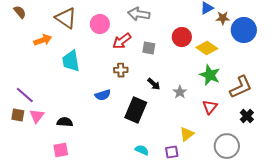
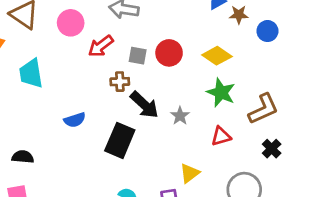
blue circle: (244, 30) -> (267, 31), size x0.6
red circle: (182, 37) -> (169, 53), moved
brown cross: (121, 70) -> (120, 82), moved
black arrow: (154, 84) -> (144, 105), size x1.6
red triangle: (210, 107) -> (221, 136), turned 35

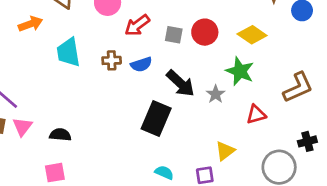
brown cross: (120, 82) -> (112, 60), moved
green star: (221, 93) -> (240, 71), moved
blue semicircle: (75, 120) -> (141, 64), moved
black cross: (272, 149) -> (307, 141), moved, turned 30

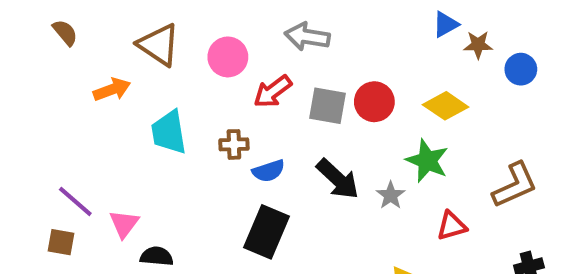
gray square: (174, 35) -> (328, 106), size x1.4
blue semicircle: (141, 64) -> (269, 171), moved
black rectangle: (156, 119) -> (267, 232), moved
pink triangle: (22, 127) -> (124, 224), moved

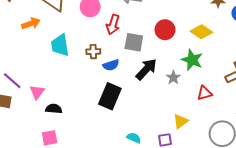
red arrow: (273, 92) -> (113, 25), turned -36
gray square: (328, 106) -> (134, 42), moved
black arrow: (338, 179) -> (146, 69), turned -90

